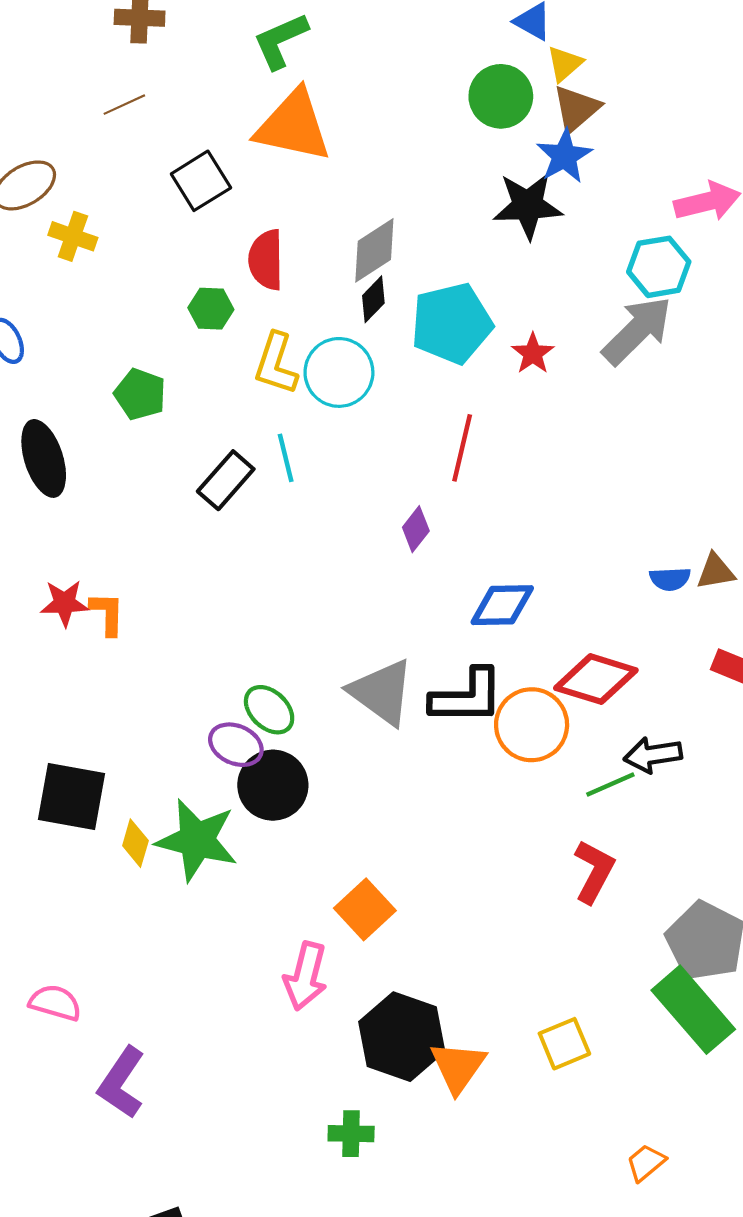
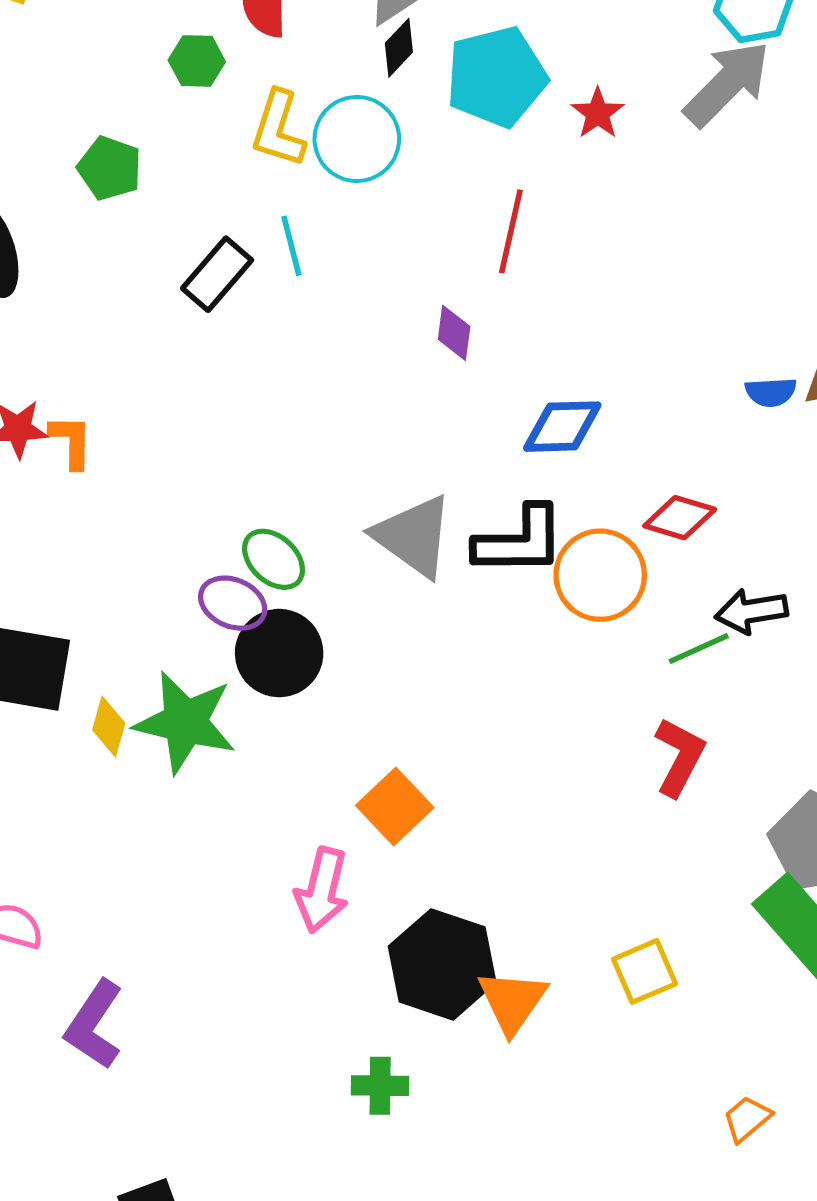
purple diamond: (416, 529) -> (454, 333), turned -30
red diamond: (596, 679) -> (680, 518), size x0.7

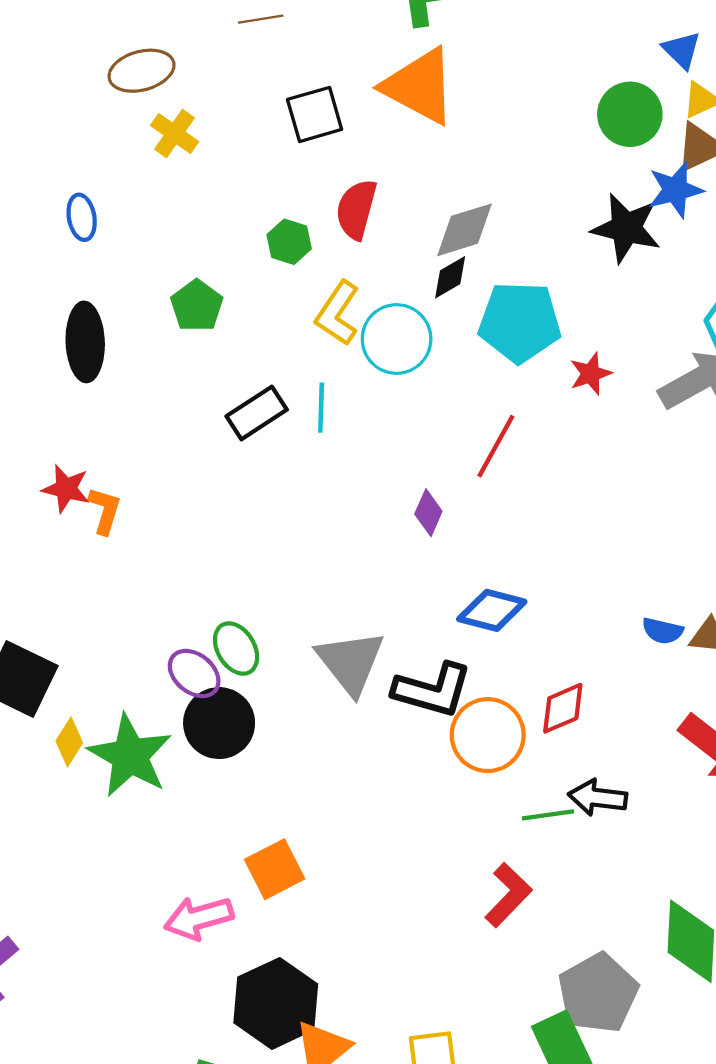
red diamond: (680, 518) -> (563, 708), turned -56
pink arrow: (322, 890) -> (199, 918), turned 44

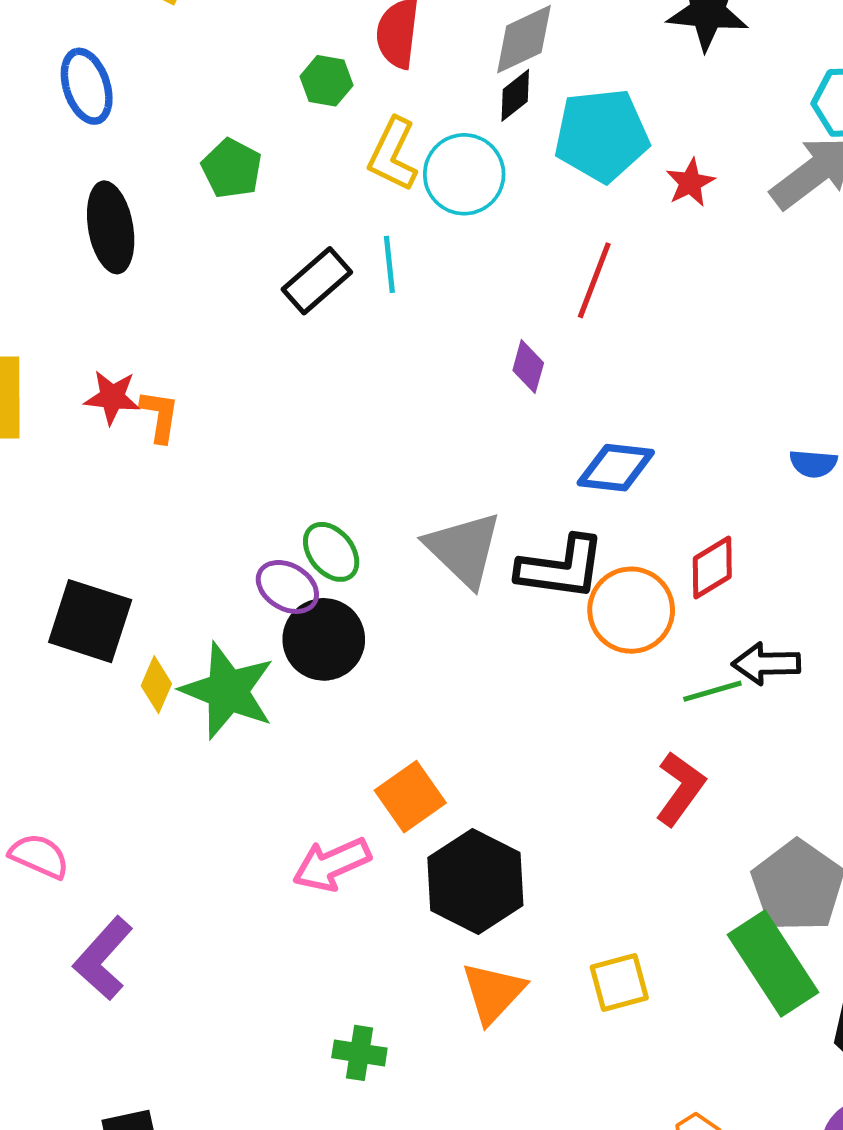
blue ellipse: (82, 217) -> (87, 86), size x1.4
black hexagon: (276, 1003) -> (475, 882), moved

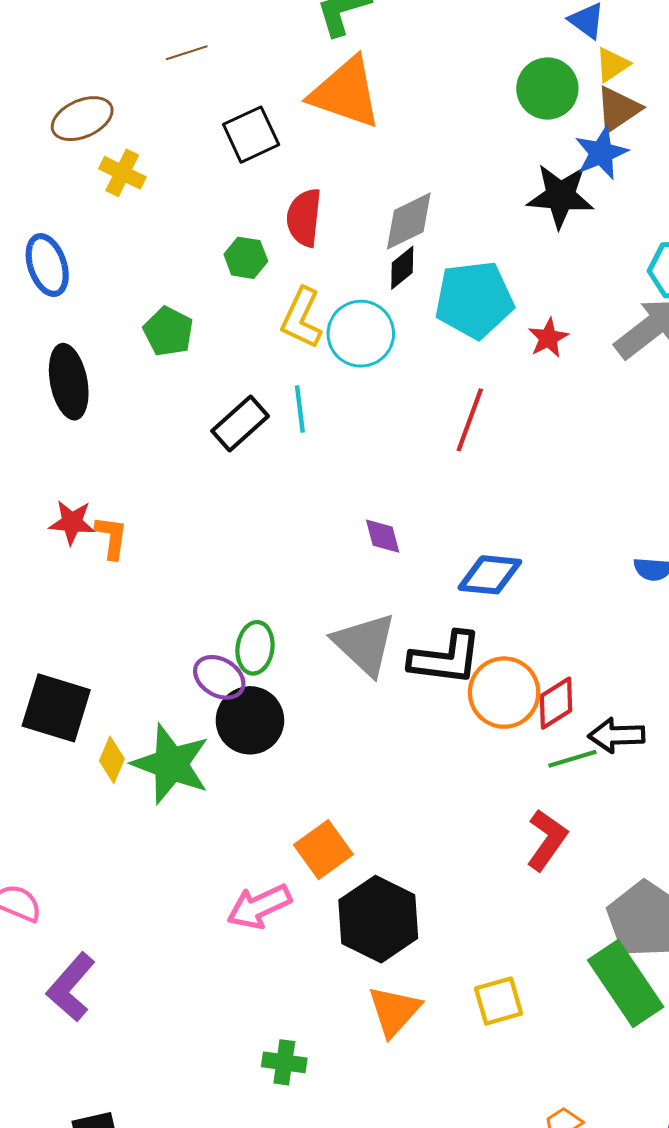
purple diamond: (528, 367) -> (383, 536), moved, turned -30
green ellipse: (331, 552) -> (255, 648), turned 48
red diamond: (712, 567) -> (556, 703), moved

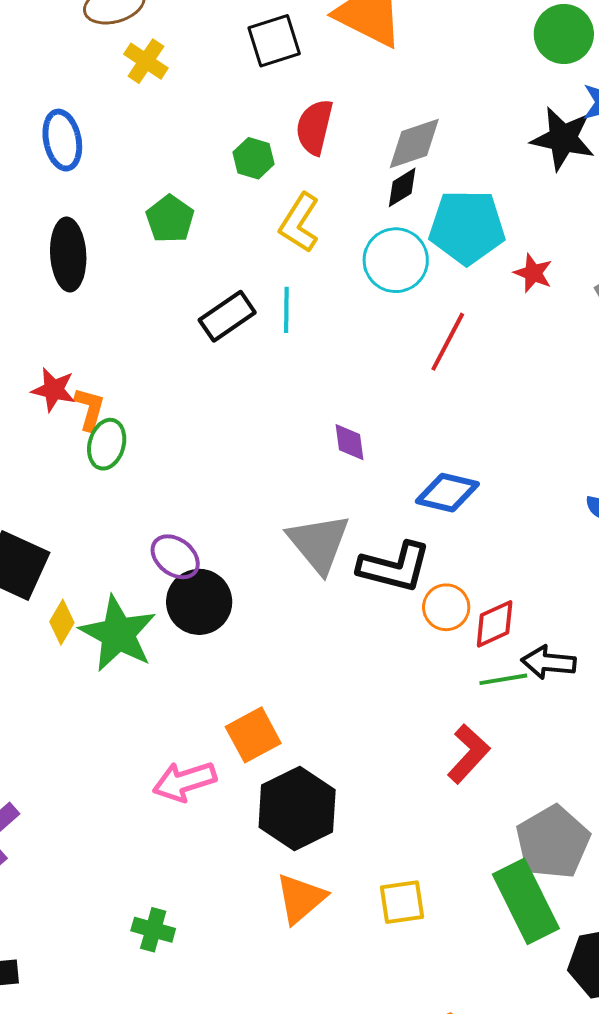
cyan circle: (361, 334) -> (396, 260), moved
red star: (548, 338) -> (533, 273), turned -30
green ellipse: (255, 648) -> (107, 444), moved
orange circle: (504, 693) -> (446, 607), size x0.7
green cross: (284, 1062) -> (153, 930), moved

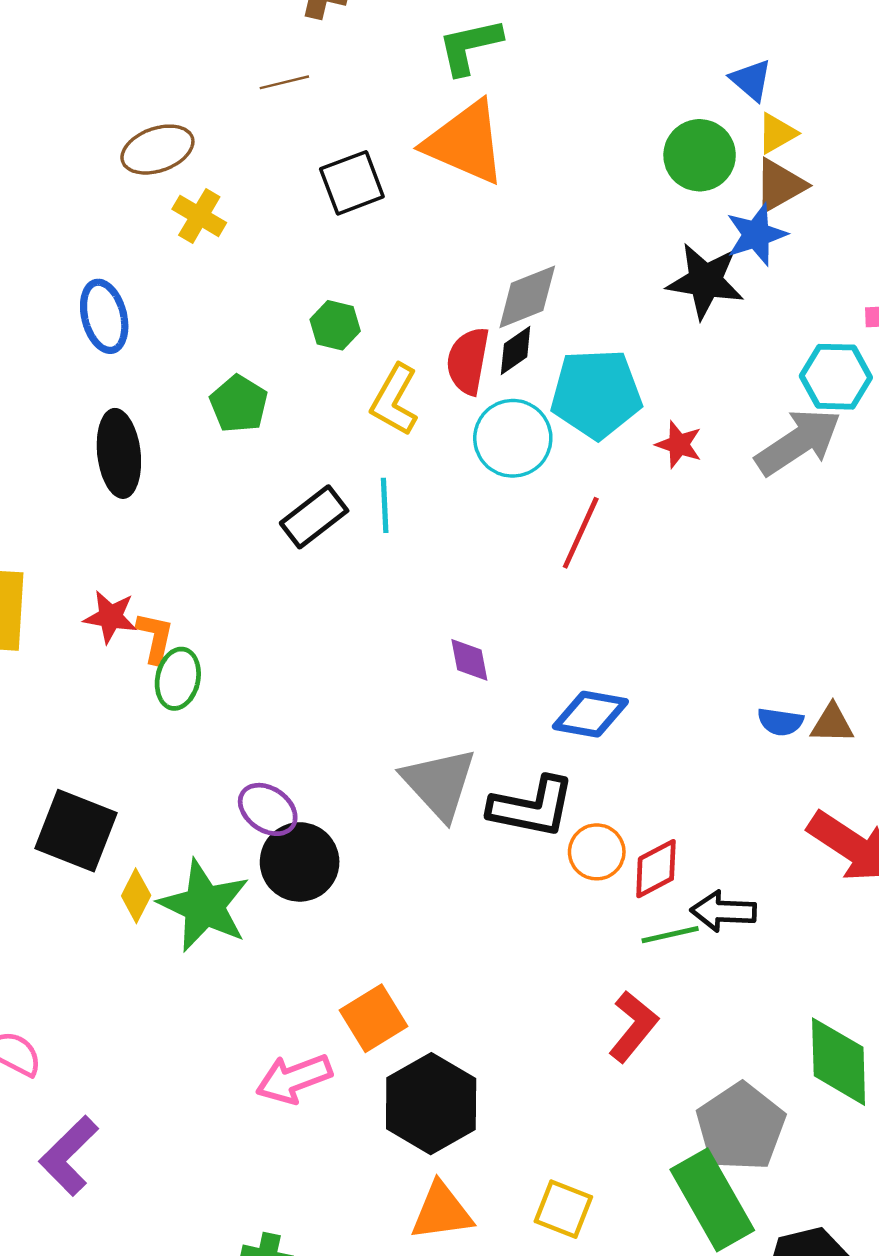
red semicircle: (315, 127) -> (468, 361), moved
orange triangle: (301, 898) -> (442, 1212), turned 36
yellow square: (402, 902) -> (563, 1209), turned 33

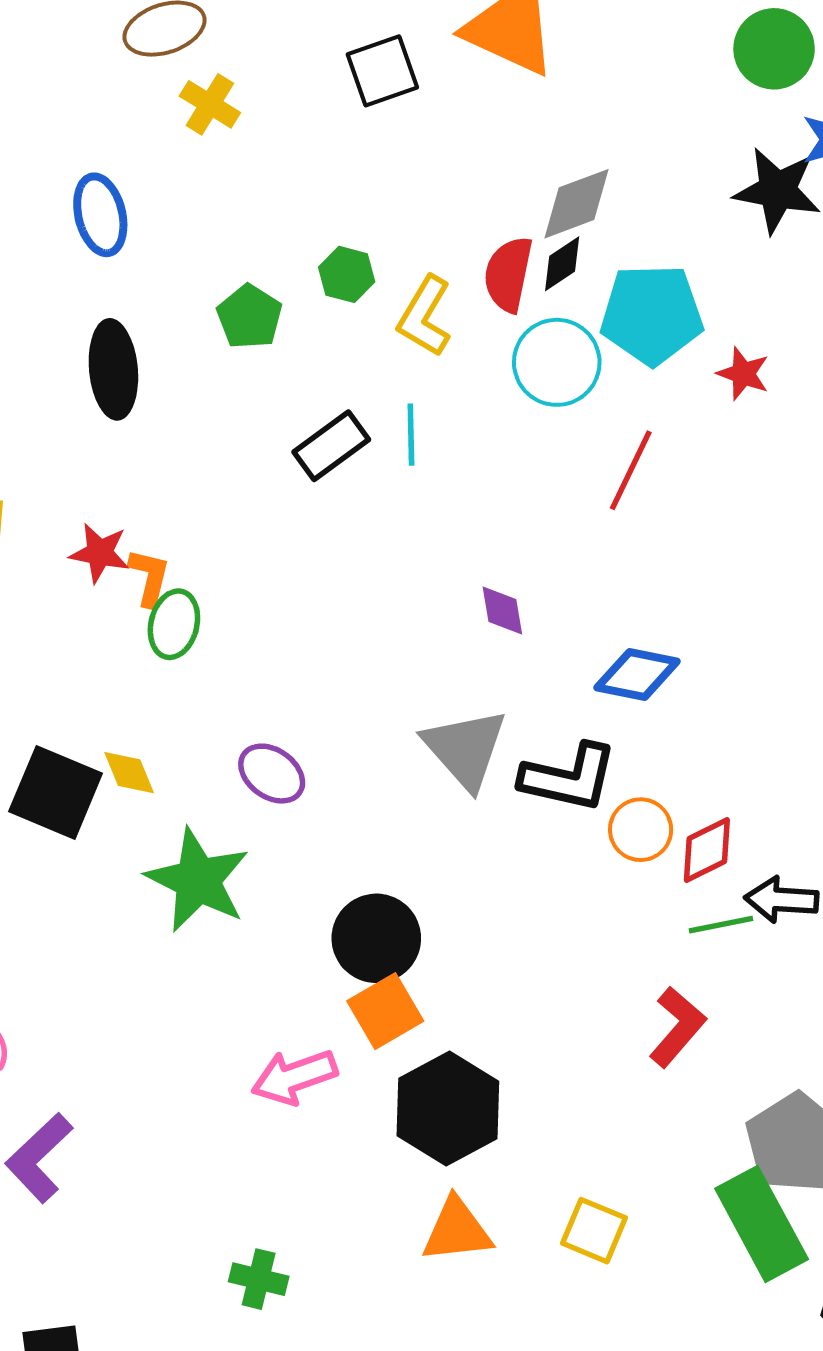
green hexagon: (335, 325) -> (347, 274), moved
black circle: (300, 862) -> (376, 938), moved
yellow diamond: (136, 896) -> (129, 773), moved, turned -51

